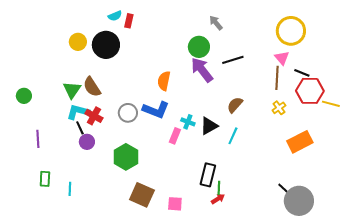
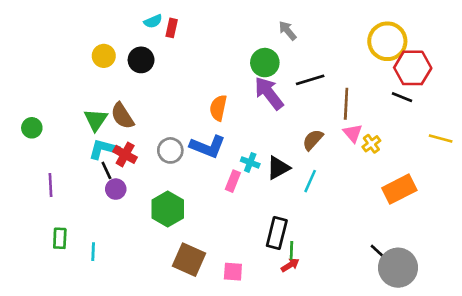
black circle: (106, 45) -> (141, 60), size x0.7
pink triangle: (282, 58) -> (353, 133), moved
brown line: (277, 78) -> (346, 104), moved
red hexagon: (310, 91) -> (413, 68), moved

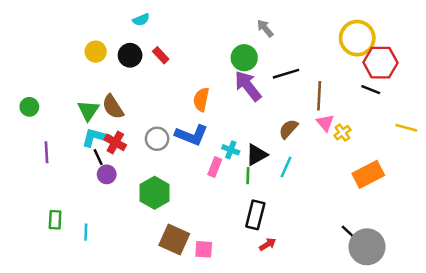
red rectangle: (172, 28) -> (161, 55), moved, turned -56
green circle: (32, 128) -> (29, 107), moved
purple line: (50, 185) -> (47, 152), moved
green line: (291, 250) -> (248, 176), moved
pink square: (233, 272) -> (204, 249), moved

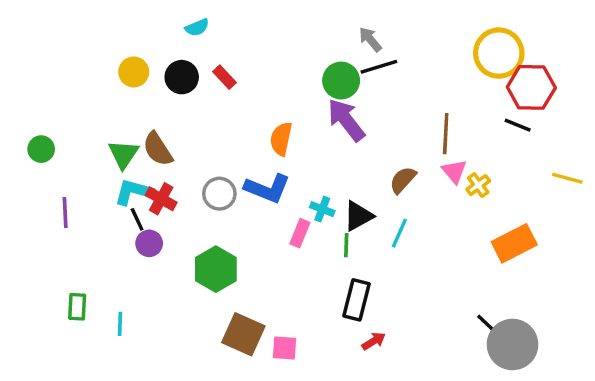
black line: (286, 74) -> (379, 67), moved

